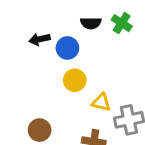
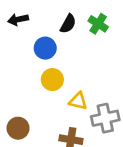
black semicircle: (91, 23) -> (68, 24), turned -60
black arrow: (40, 39) -> (18, 19), moved

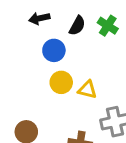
black arrow: (18, 19) -> (39, 18), moved
yellow triangle: (78, 101) -> (87, 90), moved

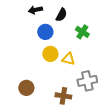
green cross: (108, 26) -> (82, 32), moved

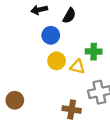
green cross: (82, 32) -> (94, 52), moved, turned -32
brown circle: (26, 88) -> (15, 100), moved

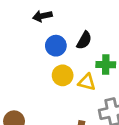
black semicircle: (69, 16) -> (84, 40), moved

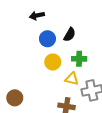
green cross: (106, 65) -> (79, 59), moved
yellow triangle: (87, 82) -> (72, 79), moved

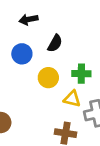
black semicircle: (70, 35) -> (55, 43), moved
blue circle: (47, 39) -> (22, 54), moved

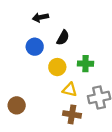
yellow triangle: (72, 99) -> (70, 90), moved

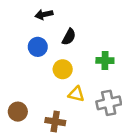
green cross: (86, 64) -> (105, 61), moved
brown cross: (72, 114) -> (55, 122), moved

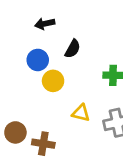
yellow circle: (63, 69) -> (53, 81), moved
brown cross: (55, 122) -> (43, 144), moved

